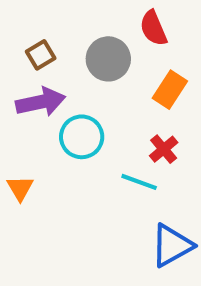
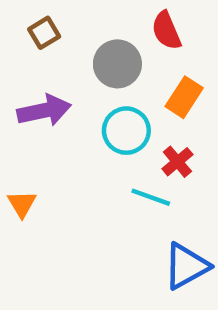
brown square: (41, 55) -> (44, 33), moved
cyan circle: (82, 137) -> (126, 131), moved

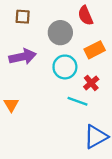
brown square: (44, 33) -> (23, 17), turned 35
orange rectangle: (184, 97) -> (95, 50), turned 30

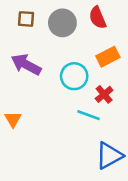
gray circle: (60, 33) -> (62, 23), moved
purple arrow: (23, 57) -> (26, 64), turned -140

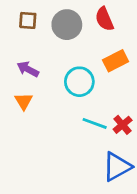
purple arrow: (26, 64) -> (28, 69), size x0.7
red cross: (104, 94) -> (123, 125), moved
orange triangle: (13, 119) -> (24, 101), moved

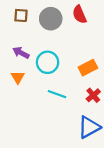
orange rectangle: (116, 61) -> (88, 68), moved
cyan circle: (79, 82) -> (48, 62), moved
cyan line: (95, 123) -> (57, 94), moved

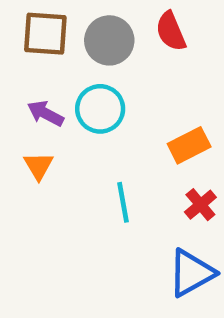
brown square: (21, 15) -> (45, 34), size x1.5
cyan circle: (48, 62) -> (100, 109), moved
cyan line: (57, 94) -> (123, 202), turned 60

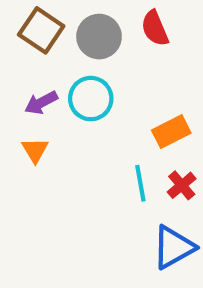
brown square: (45, 34) -> (41, 30), turned 30
purple arrow: (45, 113) -> (41, 103), turned -56
cyan line: (123, 202) -> (140, 183), moved

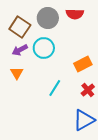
red semicircle: (155, 28) -> (75, 14), turned -66
brown square: (41, 30) -> (20, 27), moved
cyan line: (140, 183) -> (55, 88), moved, turned 42

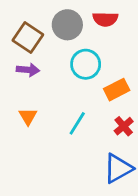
cyan circle: (44, 48) -> (86, 64), moved
purple arrow: (20, 50) -> (28, 70), turned -147
orange triangle: (17, 73) -> (28, 116), moved

